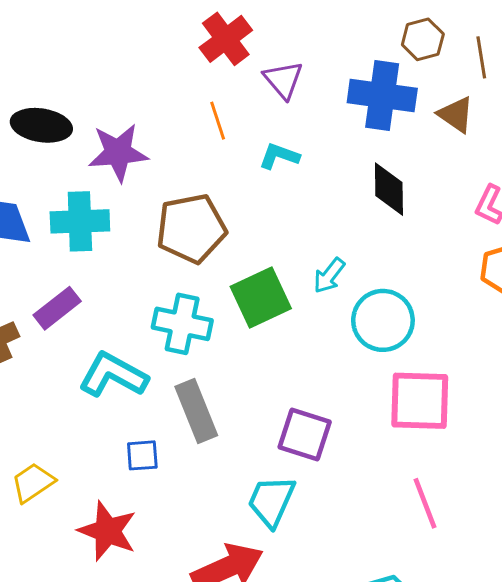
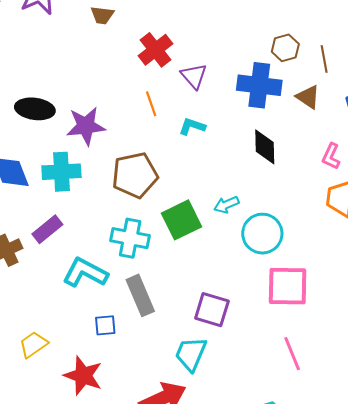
cyan arrow: (329, 276) -> (226, 205), turned 30

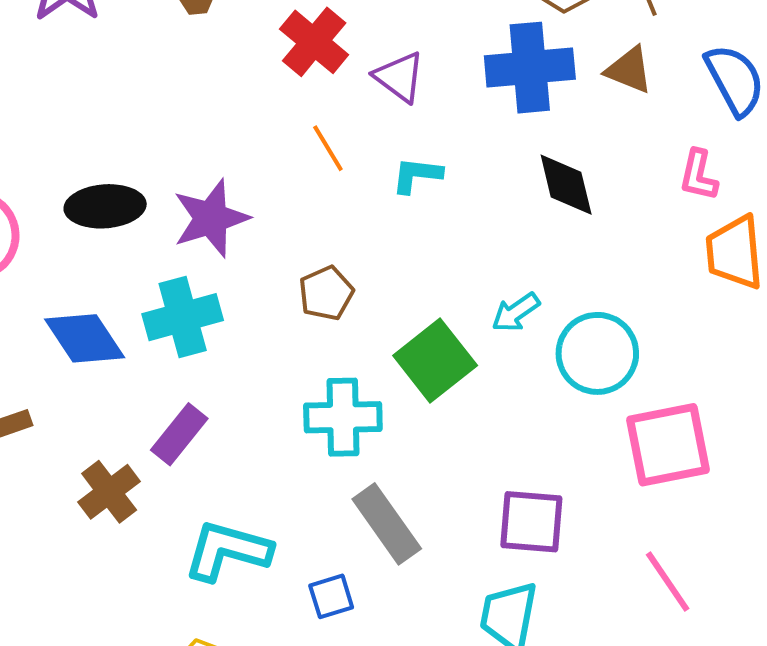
brown pentagon: (135, 175) -> (326, 293), size x0.6
cyan L-shape: (85, 273) -> (227, 551), moved
pink line: (292, 354) -> (668, 582), moved

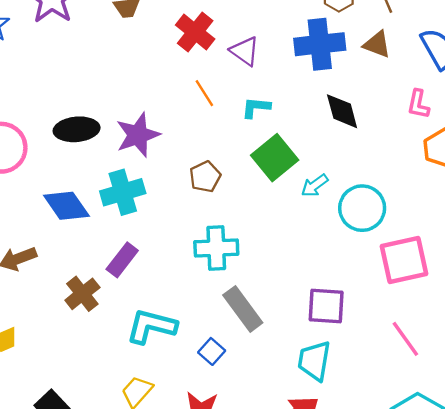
green square: (435, 360) -> (275, 158), moved
blue square: (331, 596) -> (212, 351), turned -30

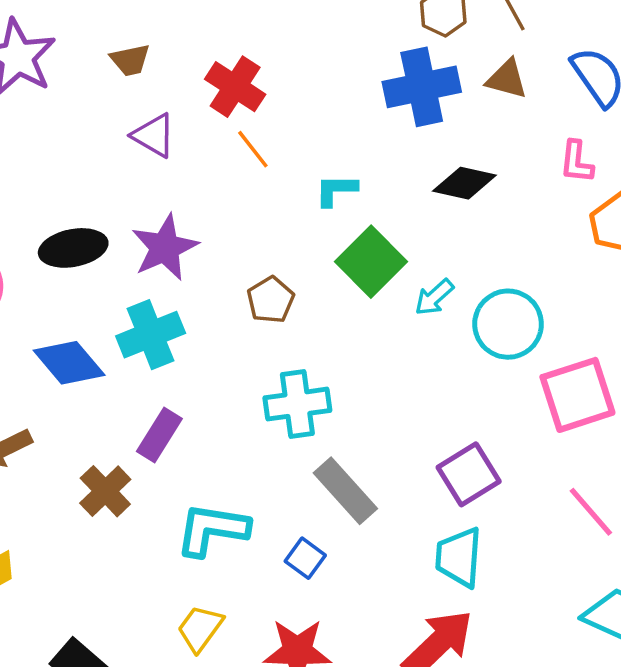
purple triangle: (245, 51) -> (154, 135), moved
orange line: (204, 93) -> (253, 149), moved
black diamond: (342, 111) -> (464, 183), turned -57
purple square: (326, 306) -> (469, 474), turned -30

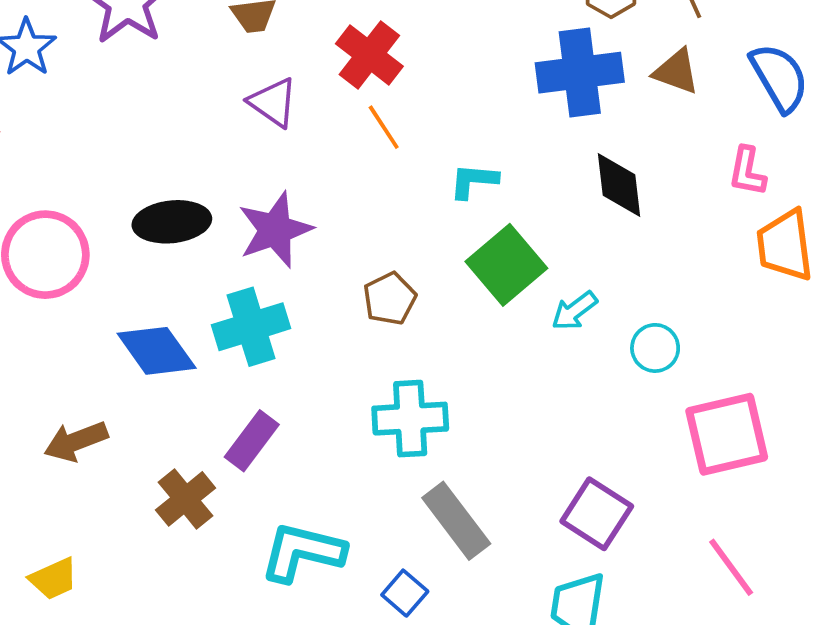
black diamond: (464, 183) -> (619, 185), turned 66
cyan circle: (508, 324) -> (655, 348), size x0.6
purple square: (469, 474) -> (597, 514), turned -30

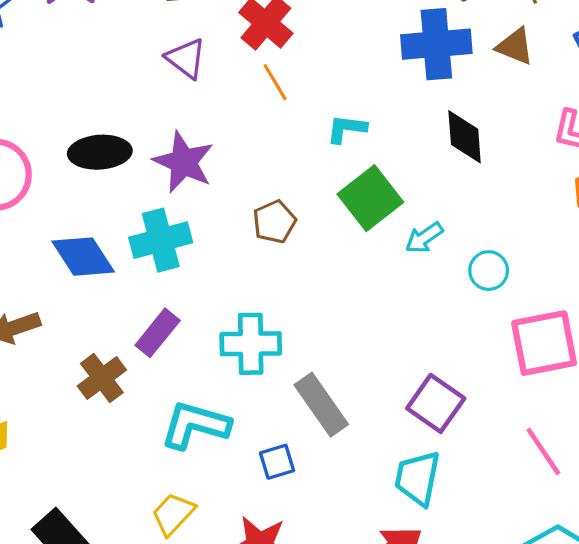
purple star: (275, 230) -> (183, 162), turned -30
cyan cross: (410, 419) -> (251, 344), moved
blue square: (405, 593) -> (277, 462), turned 30

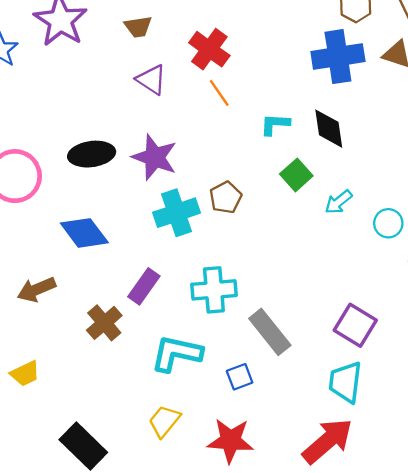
black diamond: (465, 137) -> (329, 129), moved
green square: (370, 198) -> (296, 175), size x0.7
cyan cross: (161, 240) -> (177, 213), moved

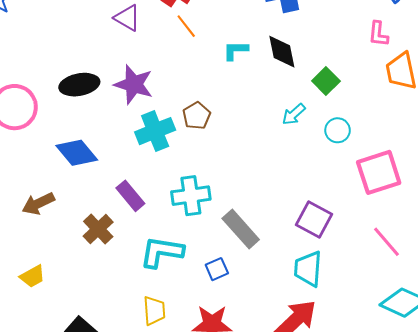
green square: (296, 175) -> (326, 81), moved
purple rectangle: (144, 286) -> (130, 196), turned -72
yellow trapezoid: (164, 421) -> (154, 311), turned 140

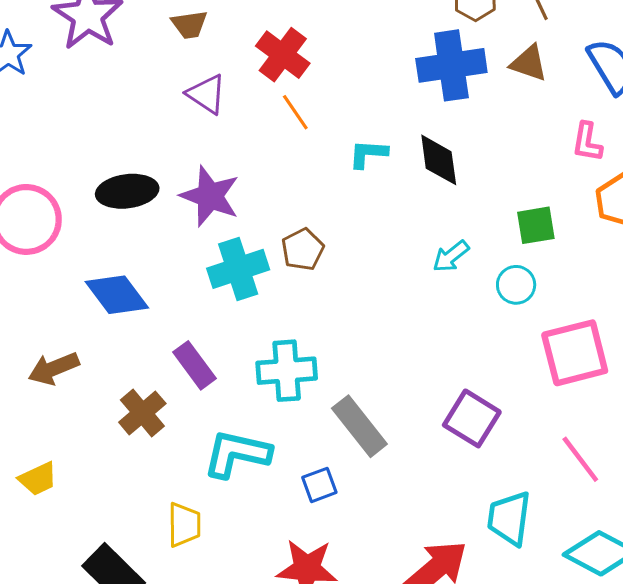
green square: (326, 81) -> (536, 225), moved, turned 32
cyan trapezoid: (308, 269) -> (509, 518), moved
yellow trapezoid: (154, 311) -> (184, 525), moved

